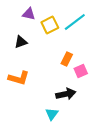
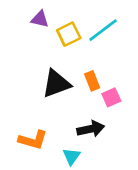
black triangle: (21, 42) -> (56, 84), moved, size x1.6
orange rectangle: (67, 59) -> (92, 81), turned -48
orange L-shape: (19, 78) -> (33, 140), moved

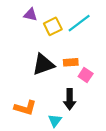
orange rectangle: (92, 81) -> (71, 62), turned -72
pink square: (111, 97) -> (86, 75), turned -32
black arrow: (91, 129) -> (70, 99), turned 102

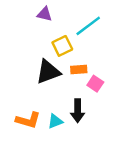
purple triangle: (31, 15) -> (45, 14), moved
yellow square: (53, 26) -> (62, 46), moved
cyan triangle: (55, 121) -> (55, 121), moved, turned 32

